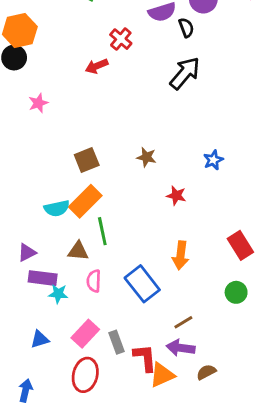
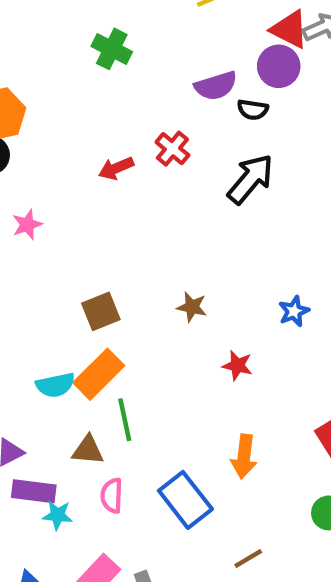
black semicircle: (186, 28) -> (253, 110), turned 120
red cross: (121, 39) -> (172, 149), moved

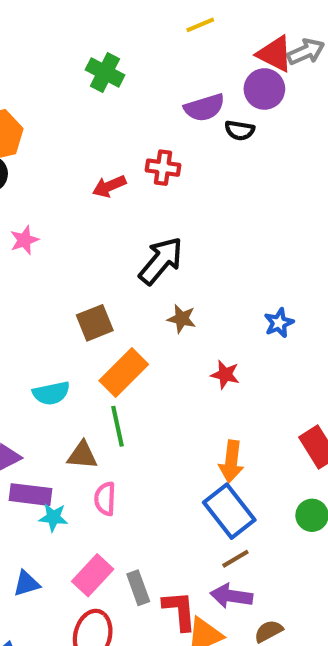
red cross: (172, 149) -> (163, 168), turned -32
black arrow: (250, 179) -> (161, 261), moved
orange rectangle: (99, 374) -> (124, 373), moved
blue rectangle: (185, 500) -> (229, 511), moved

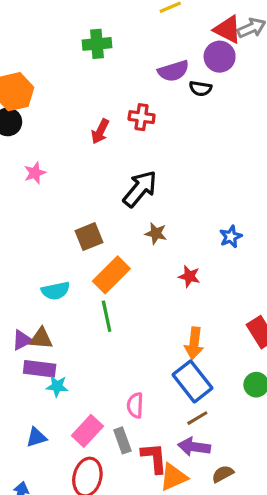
green cross: (105, 72) -> (97, 44), turned -32
red arrow: (109, 186) -> (100, 131), turned -40
brown triangle: (82, 455) -> (41, 338), moved
pink semicircle: (105, 499) -> (135, 405), moved

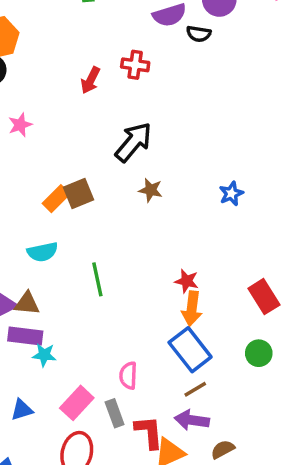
orange rectangle: (111, 275) -> (56, 199), moved, size x0.7
red star: (189, 276) -> (187, 281), moved

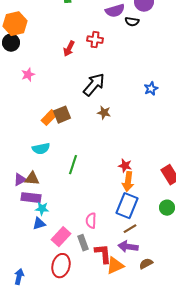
blue star: (231, 194) -> (151, 89), moved
green line: (97, 279) -> (73, 165), turned 30
blue rectangle: (190, 350) -> (127, 206), turned 60
blue triangle: (22, 410) -> (39, 224), moved

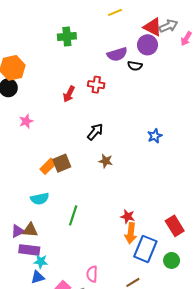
black arrow: (94, 85) -> (95, 132), size x0.7
blue rectangle: (127, 206) -> (145, 249), moved

